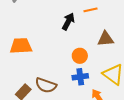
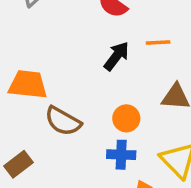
brown semicircle: (46, 85) -> (63, 121), moved

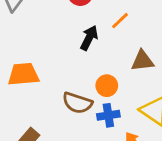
orange line: (158, 42) -> (120, 21), turned -30
brown semicircle: (63, 121) -> (77, 103), moved

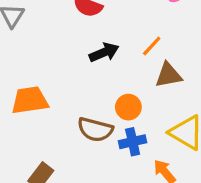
orange line: (120, 21) -> (152, 46), moved
black arrow: (89, 38) -> (104, 52), turned 45

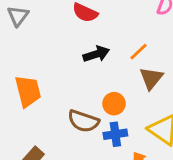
brown triangle: (168, 75) -> (151, 78), turned -45
orange trapezoid: (30, 100) -> (28, 91), turned 80

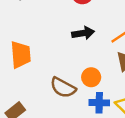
blue cross: (115, 134) -> (99, 103), moved

